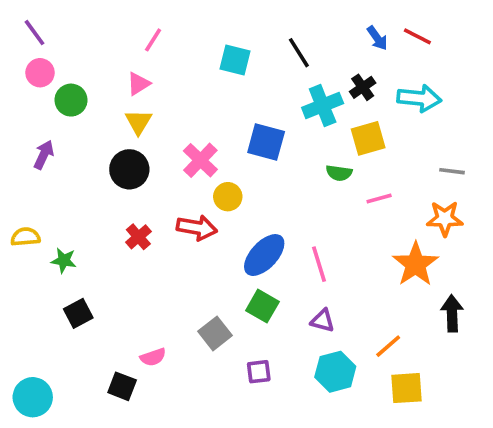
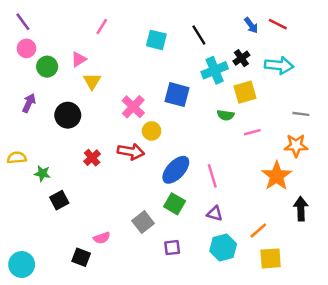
pink triangle: (138, 84) -> (79, 59), moved
black circle: (129, 169) -> (68, 115), moved
black square: (78, 313) -> (59, 200), moved

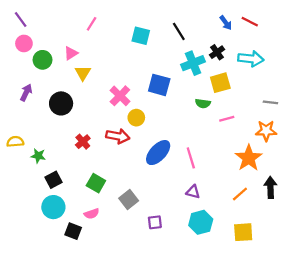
green square: (175, 204) -> (96, 183), moved
orange line: (258, 231) -> (240, 194), moved
cyan circle: (22, 265) -> (53, 207), moved

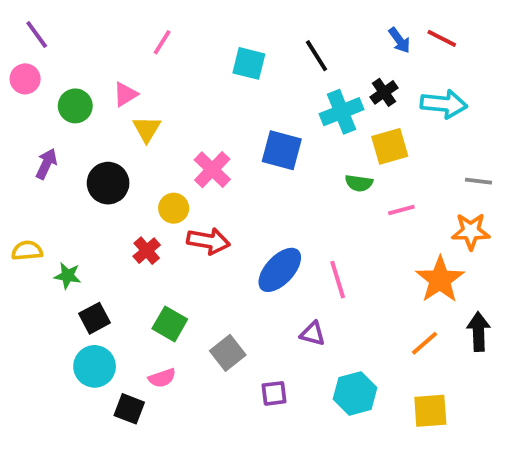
pink circle: (24, 43) -> (25, 79), moved
yellow circle: (136, 118) -> (174, 208), moved
purple triangle: (193, 192) -> (313, 334), moved

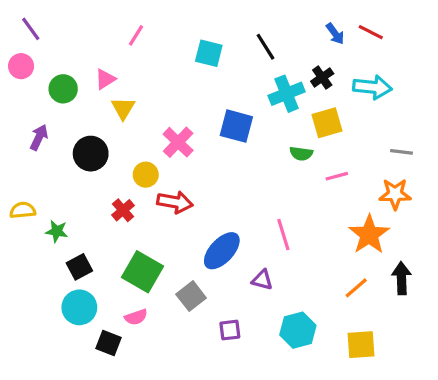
blue ellipse: (280, 270) -> (222, 251), moved
green square: (170, 324) -> (142, 272), size x1.4

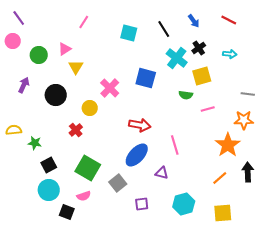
blue arrow: (335, 34) -> (194, 21), moved
cyan arrow: (372, 87) -> (230, 54), size x0.6
cyan cross: (287, 94) -> (177, 58), turned -30
red arrow: (175, 202) -> (140, 125), moved

